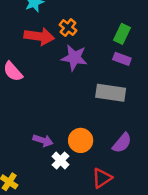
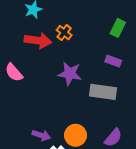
green rectangle: (122, 34) -> (118, 28), moved
purple star: (74, 58) -> (70, 74), moved

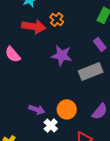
purple rectangle: (113, 61) -> (100, 44), turned 32
gray rectangle: (103, 92) -> (91, 71), turned -30

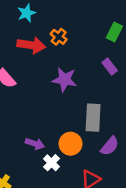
gray rectangle: (91, 71) -> (93, 118), moved, turned -65

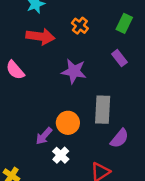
orange cross: (59, 37) -> (80, 26), moved
purple arrow: (35, 144) -> (44, 136), turned 114
orange circle: (70, 144) -> (68, 123), moved

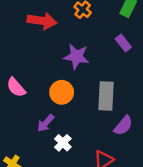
pink semicircle: (15, 70) -> (16, 87), moved
orange circle: (68, 123) -> (62, 92), moved

